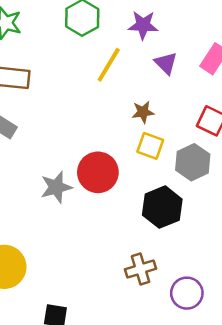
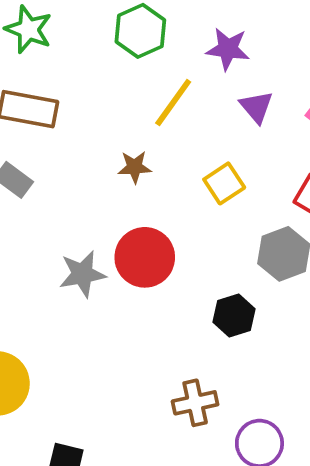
brown star: (143, 112) -> (135, 167), moved
yellow square: (150, 146) -> (224, 183), moved, turned 32
black hexagon: (162, 207) -> (234, 315), size x0.7

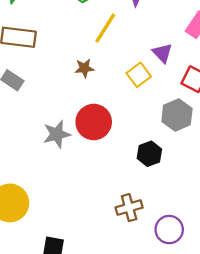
purple triangle: (256, 107) -> (162, 53), moved

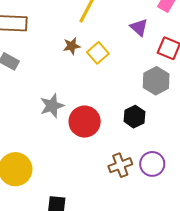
yellow square: (139, 75) -> (98, 53), moved
red circle: (94, 122) -> (85, 122), moved
purple circle: (169, 230) -> (152, 164), moved

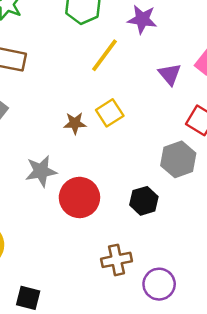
purple triangle: (139, 27) -> (170, 74), moved
brown star: (72, 46) -> (75, 123), moved
purple circle: (152, 164) -> (159, 284), moved

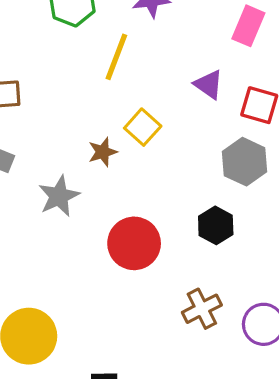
purple triangle: (170, 74) -> (209, 84), moved
gray star: (41, 171) -> (59, 196), moved

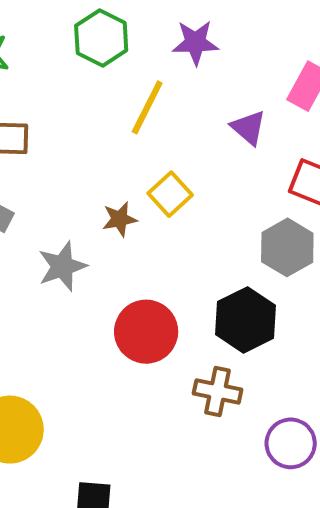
purple triangle: (209, 84) -> (248, 128), moved
black hexagon: (216, 225) -> (245, 320), size x1.4
brown cross: (202, 309) -> (218, 392), moved, turned 33

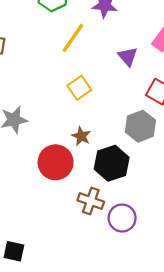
brown star: (120, 219) -> (81, 136), moved, turned 30
purple circle: (291, 443) -> (122, 218), moved

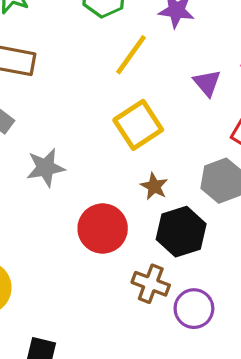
yellow square: (79, 88) -> (138, 125), size x1.4
brown star: (81, 136) -> (154, 186), moved

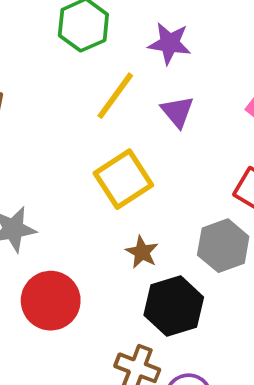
purple triangle: (207, 83) -> (177, 112), moved
red circle: (103, 229) -> (51, 301), moved

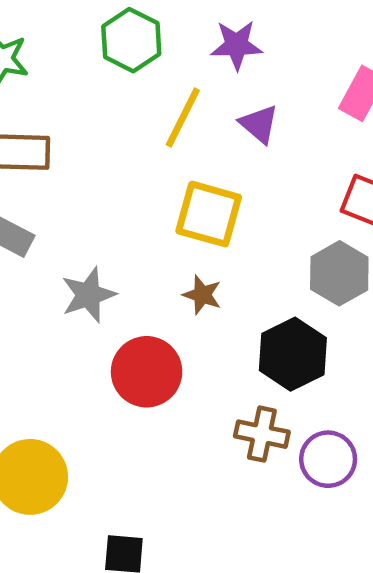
yellow square: (123, 179) -> (209, 214), turned -32
brown star: (142, 252) -> (202, 295), moved

